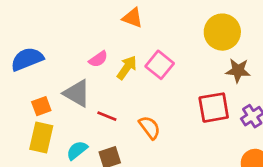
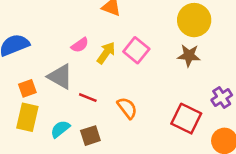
brown star: (238, 71) -> (189, 56), moved
red square: (214, 108) -> (186, 119), moved, turned 36

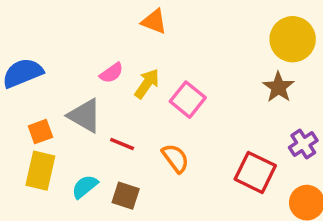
yellow circle: (194, 20) -> (293, 39), moved
pink square: (136, 50) -> (188, 100), moved
brown star: (189, 56) -> (278, 87), moved, turned 30
brown square: (90, 136) -> (126, 196), turned 36

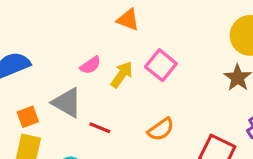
pink square: (188, 100) -> (161, 65), moved
orange semicircle: (175, 158) -> (161, 129), moved, turned 92

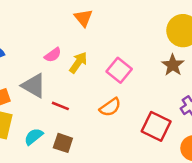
orange triangle: (128, 20) -> (83, 18), turned 30
pink square: (161, 65) -> (119, 70), moved

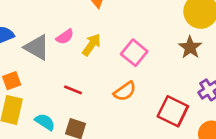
gray triangle: (34, 86) -> (37, 47), moved
cyan semicircle: (34, 137) -> (45, 122), turned 72

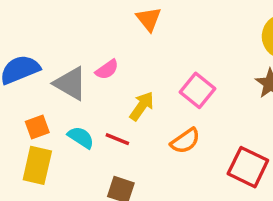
yellow arrow: (92, 45) -> (142, 106), moved
cyan semicircle: (45, 122) -> (81, 137), moved

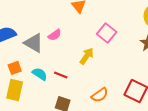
pink square: (197, 90) -> (107, 33), moved
yellow arrow: (142, 106) -> (87, 56), moved
orange semicircle: (185, 141) -> (100, 95), moved

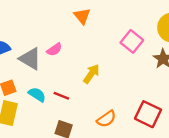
pink square: (107, 33) -> (132, 41), moved

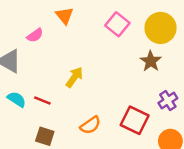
pink square: (132, 41) -> (117, 24), moved
pink semicircle: (54, 50) -> (35, 35), moved

